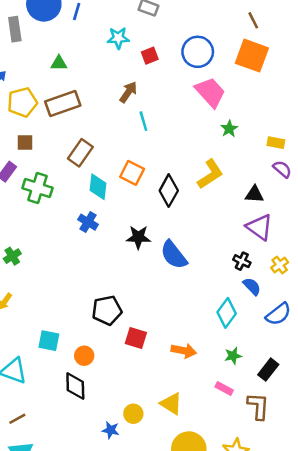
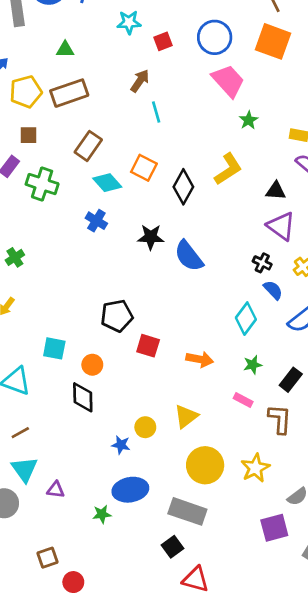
cyan diamond: (98, 187) -> (107, 183), turned -48
yellow triangle: (171, 404) -> (186, 416), turned 50

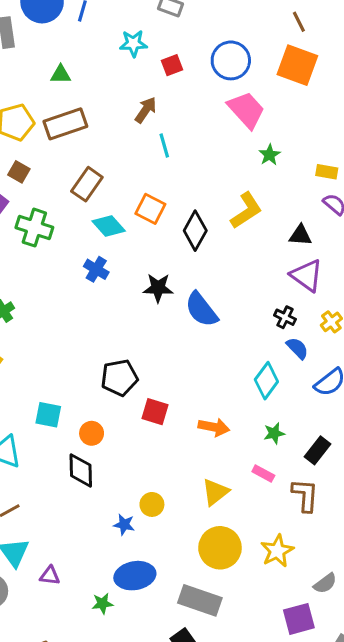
brown square: (28, 135) -> (19, 172), turned 30
yellow triangle: (186, 416) -> (215, 492), moved

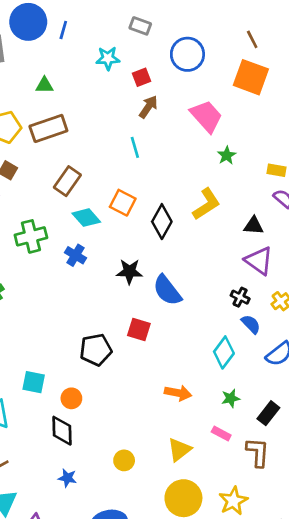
blue circle: (231, 60) -> (187, 54), moved
brown arrow: (146, 110) -> (148, 107), moved
green cross: (34, 228) -> (31, 236), moved, turned -32
red square: (155, 412) -> (139, 330), moved
blue star: (124, 525) -> (67, 478), moved

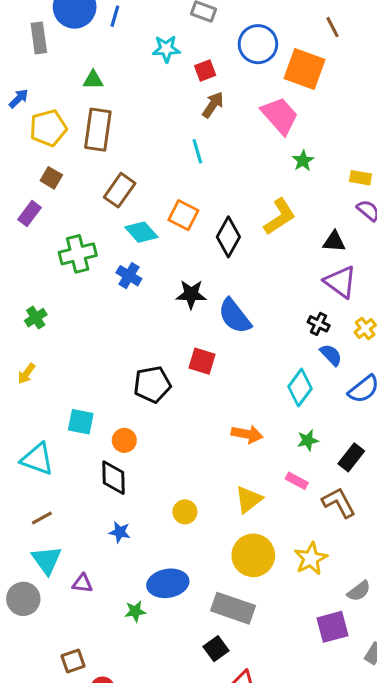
orange square: (251, 77) -> (305, 69), moved
brown rectangle: (48, 128) -> (98, 130), turned -63
brown L-shape: (258, 452) -> (339, 503), turned -32

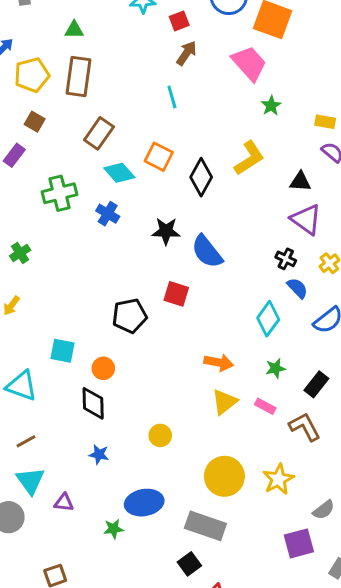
yellow triangle: (249, 499) -> (224, 402), moved

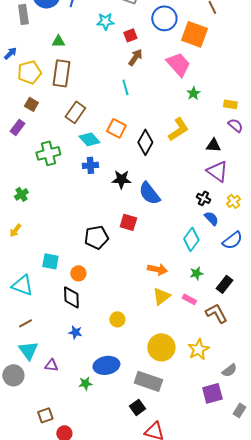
blue cross: (108, 214) -> (90, 165), moved, turned -35

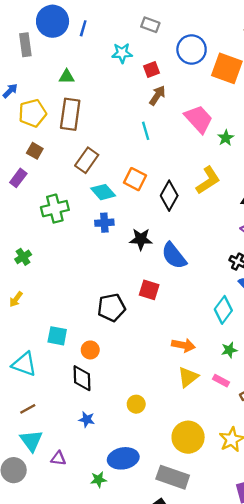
pink trapezoid: (178, 64) -> (199, 119), moved

